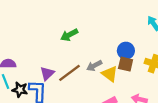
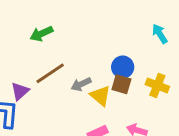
green arrow: (69, 35) -> (41, 34), moved
brown line: (69, 73) -> (50, 73), moved

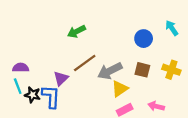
blue circle: (123, 67) -> (144, 39), moved
gray arrow: (81, 84) -> (110, 71), size x1.5
yellow triangle: (100, 96) -> (120, 89), moved, turned 48

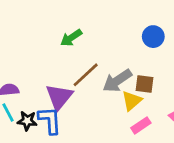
brown square: (142, 70) -> (144, 84), moved
purple triangle: (61, 78) -> (59, 97), size x1.5

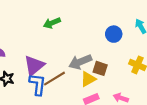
brown line: (86, 75) -> (54, 79), moved
blue L-shape: (50, 120) -> (38, 84), moved

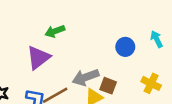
purple triangle: (34, 65) -> (38, 58), moved

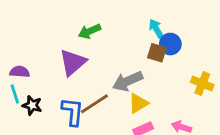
cyan arrow: (157, 39) -> (156, 29), moved
brown square: (108, 86) -> (157, 53), moved

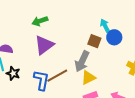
green arrow: (90, 31) -> (40, 21), moved
brown square: (157, 53) -> (94, 41), moved
gray arrow: (128, 81) -> (82, 61), turned -45

